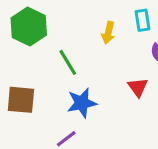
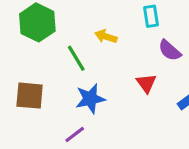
yellow arrow: (108, 33) -> (106, 36), moved, turned 95

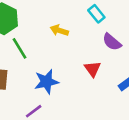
cyan rectangle: (151, 16) -> (96, 14), turned -30
green line: (76, 58) -> (20, 48), moved

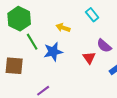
purple semicircle: (112, 42) -> (104, 46), moved
blue star: (46, 82) -> (53, 52), moved

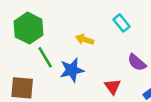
red triangle: (89, 58) -> (113, 87), moved

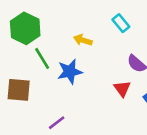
red triangle: (113, 87) -> (122, 89), moved

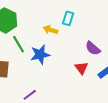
cyan rectangle: (121, 23) -> (68, 18), moved, turned 56

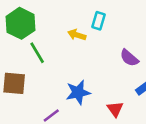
blue star: (40, 55) -> (78, 92), moved
red triangle: (81, 68) -> (115, 109), moved

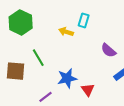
green line: (37, 53) -> (38, 58), moved
red triangle: (115, 109) -> (88, 90), moved

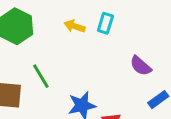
yellow arrow: (66, 32) -> (75, 26), moved

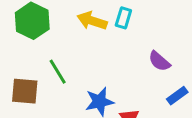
yellow arrow: (75, 26) -> (92, 21), size x1.4

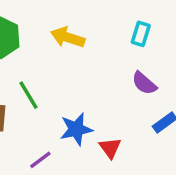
cyan rectangle: (123, 18) -> (141, 34), moved

